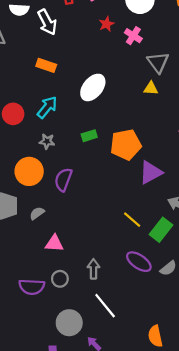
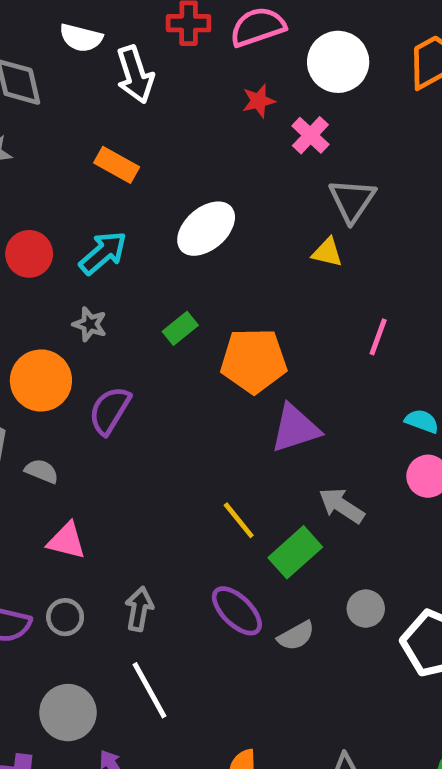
green rectangle: (89, 136) -> (180, 328), turned -32
gray semicircle: (37, 213) -> (42, 471), turned 48

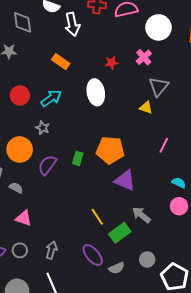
red star: (259, 101) -> (112, 63), moved
white ellipse: (206, 229) -> (96, 92), turned -65
green rectangle: (180, 328) -> (78, 158), moved, turned -40
purple triangle: (295, 428) -> (125, 180), turned 35

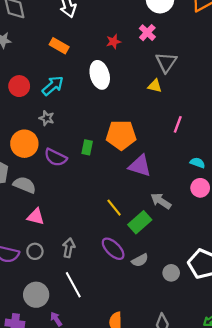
purple semicircle: (47, 165) -> (56, 157), turned -95
gray semicircle: (16, 188) -> (25, 185), size x1.5
gray circle: (147, 259) -> (171, 273), moved

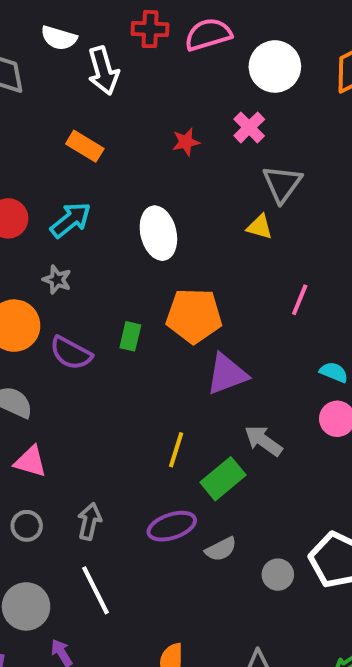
white ellipse: (100, 75) -> (158, 233), moved
purple triangle: (140, 166) -> (227, 374), turned -40
yellow line: (114, 208) -> (176, 450), turned 54
purple ellipse: (113, 249) -> (172, 526), turned -65

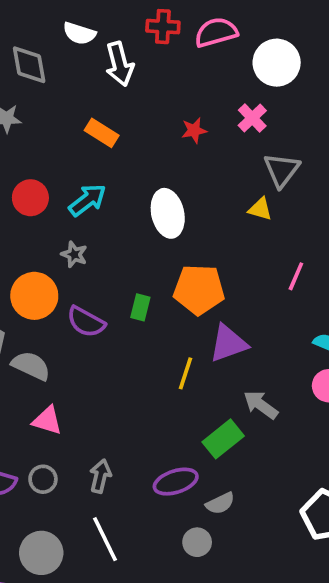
yellow line: (176, 450) -> (185, 373), moved
gray circle: (278, 575) -> (197, 542), moved

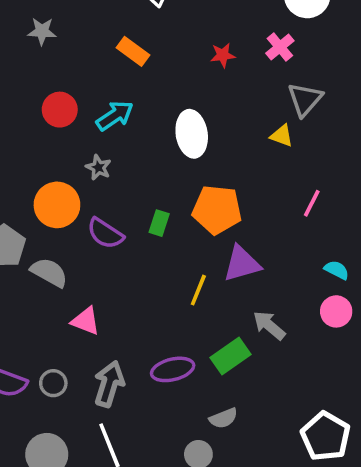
pink triangle: (47, 420) -> (86, 321), moved
gray arrow: (100, 476) -> (109, 384), size x1.4
purple ellipse: (176, 482) -> (173, 369), moved

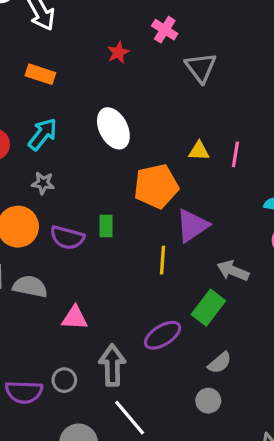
yellow triangle: (282, 136) -> (199, 151), moved
green rectangle: (159, 223) -> (106, 226), moved

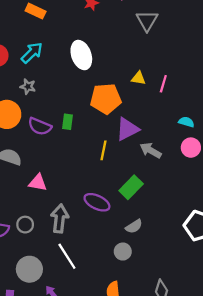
gray arrow: (233, 271) -> (151, 150), moved
purple ellipse: (163, 335) -> (97, 202), turned 50

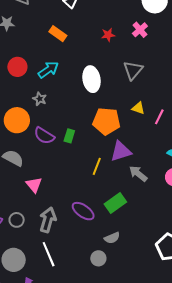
gray triangle: (147, 21) -> (133, 70), moved
pink triangle: (38, 183) -> (34, 185), turned 30

